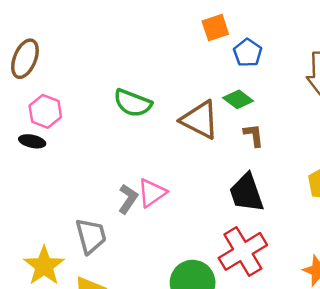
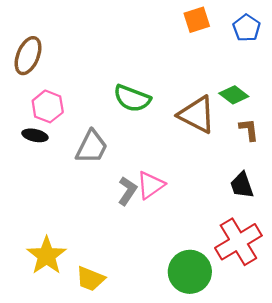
orange square: (215, 28) -> (197, 20), moved
blue pentagon: (248, 53) -> (247, 28), moved
black trapezoid: (246, 193) -> (242, 185), size x0.7
gray trapezoid: (91, 236) -> (92, 147), moved, turned 42

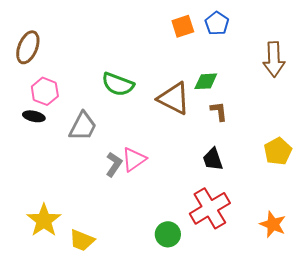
orange square: (197, 20) -> (183, 26), moved
green diamond: (234, 95) -> (206, 81), turned -40
green circle: (190, 272) -> (168, 234), size x0.7

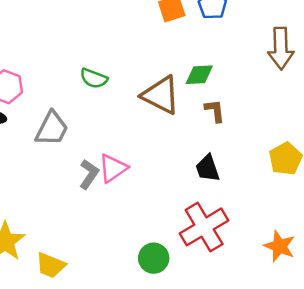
green semicircle: (118, 84) -> (94, 78), size x0.7

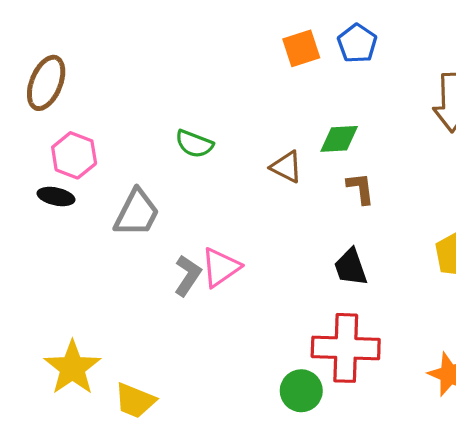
brown triangle: (161, 95) -> (286, 167), size x0.6
red cross: (204, 227) -> (346, 348), turned 33
green circle: (154, 258) -> (301, 391), moved

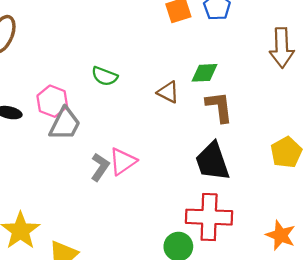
pink hexagon: (74, 155) -> (52, 101), moved
brown L-shape: (361, 188) -> (219, 107), size x1.4
black trapezoid: (351, 267) -> (212, 161), size x1.5

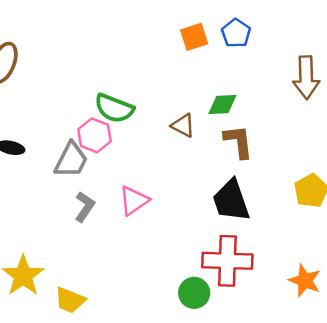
green semicircle: (105, 76) -> (114, 108), size x1.4
pink hexagon: (52, 101) -> (94, 135), moved
gray L-shape: (100, 167) -> (85, 207), moved

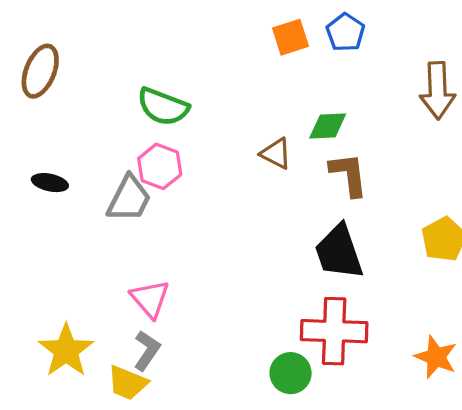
green semicircle: (114, 108) -> (163, 107), moved
pink triangle: (134, 201) -> (150, 299), moved, turned -36
gray L-shape: (85, 207) -> (147, 351), moved

